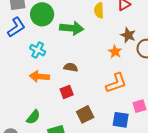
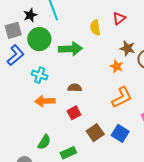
blue square: (121, 120) -> (120, 133), moved, turned 30

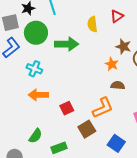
brown semicircle: (75, 88) -> (118, 85), moved
orange L-shape: (122, 97) -> (103, 108), moved
blue square: (120, 133) -> (116, 143), moved

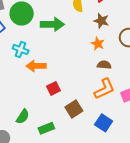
brown star: (123, 47) -> (101, 21), moved
orange arrow: (38, 95) -> (36, 66), moved
orange L-shape: (103, 108) -> (104, 89), moved

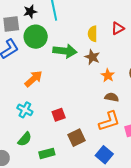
brown star: (101, 21) -> (92, 57), moved
cyan cross: (21, 49) -> (25, 110), moved
orange arrow: (36, 66) -> (34, 79), moved, turned 132

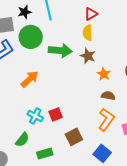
red triangle: (118, 28) -> (91, 14), moved
cyan cross: (25, 110) -> (35, 116), moved
orange L-shape: (109, 121) -> (106, 120), turned -35

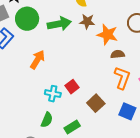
orange star: (104, 74) -> (107, 35), size x1.5

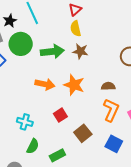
orange star: (107, 35) -> (74, 85), moved
orange arrow: (37, 60) -> (45, 84), moved, turned 66
cyan cross: (53, 94) -> (25, 122), moved

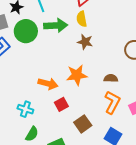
green arrow: (52, 51) -> (56, 25), moved
orange arrow: (45, 84) -> (48, 84), moved
orange star: (74, 85) -> (77, 75), turned -30

